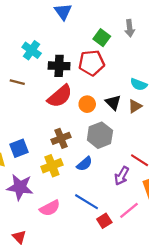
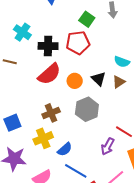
blue semicircle: (84, 164) -> (65, 149), moved

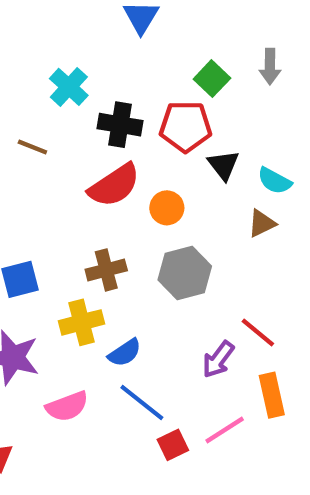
black triangle: (99, 79) -> (223, 165), moved

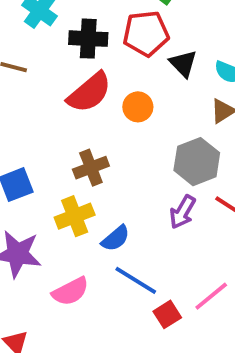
gray hexagon: (185, 273) -> (197, 162), moved
purple arrow: (218, 359) -> (182, 212), moved

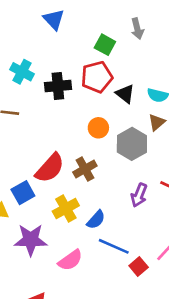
red semicircle: (89, 92) -> (50, 168), moved
gray hexagon: (197, 162) -> (132, 144), moved
brown cross: (91, 168) -> (85, 169), moved

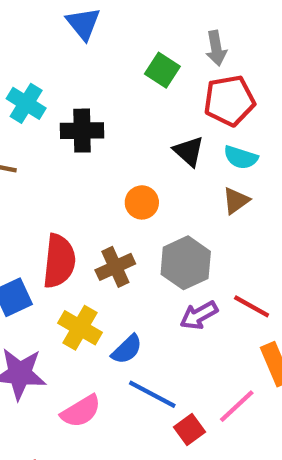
red pentagon: (97, 77) -> (229, 101), moved
gray hexagon: (132, 144) -> (186, 263), moved
red semicircle: (50, 168) -> (59, 261), turned -40
purple arrow: (139, 195) -> (199, 315), turned 35
yellow cross: (66, 208) -> (80, 328), turned -35

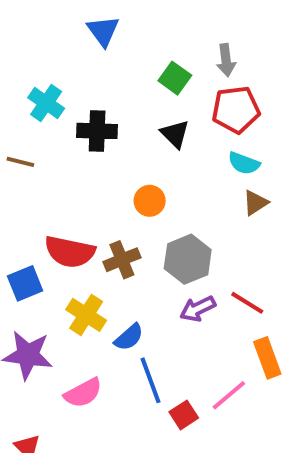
black triangle: (189, 151) -> (175, 134), moved
brown triangle: (236, 201) -> (255, 203), moved
red semicircle: (59, 261) -> (70, 252), turned 93
blue line: (152, 394) -> (150, 380), turned 39

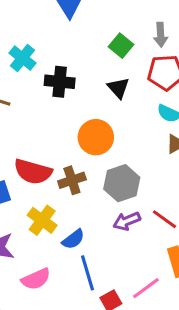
orange circle: (150, 201) -> (96, 137), size x1.5

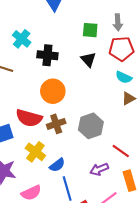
green square: (121, 46) -> (90, 30), turned -35
orange circle: (96, 137) -> (53, 91), moved
purple arrow: (127, 221) -> (99, 169), moved

